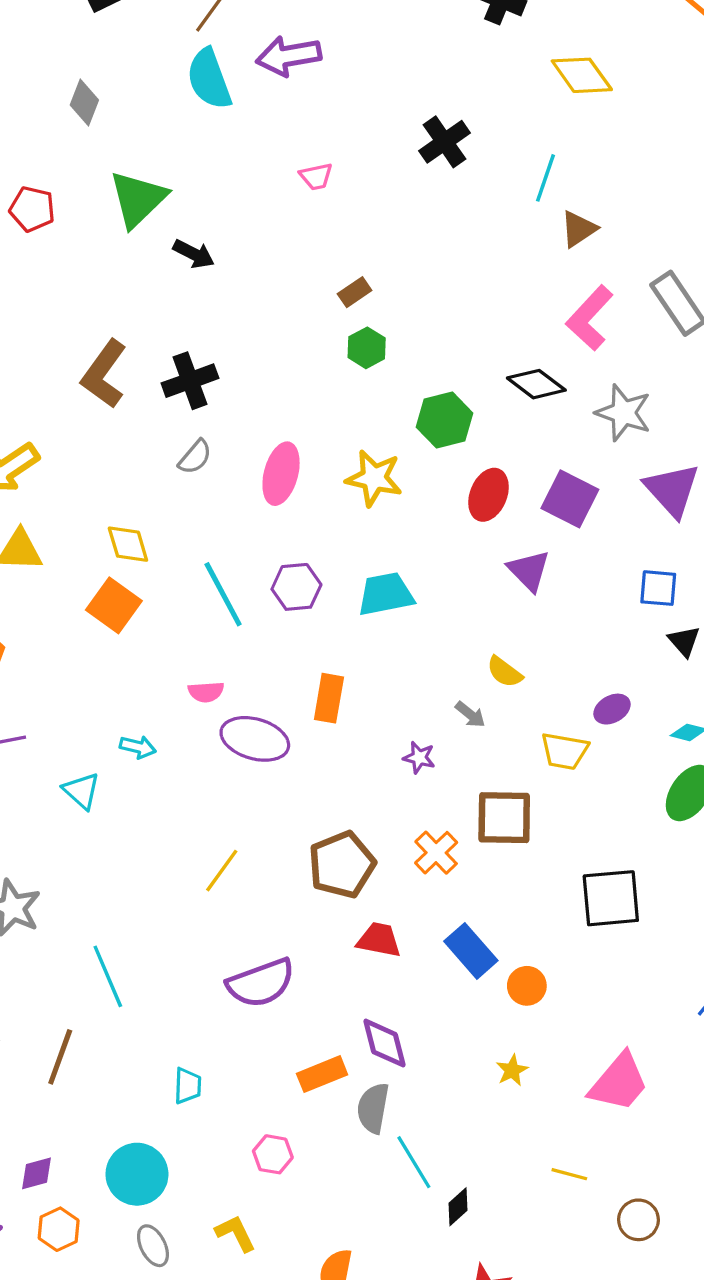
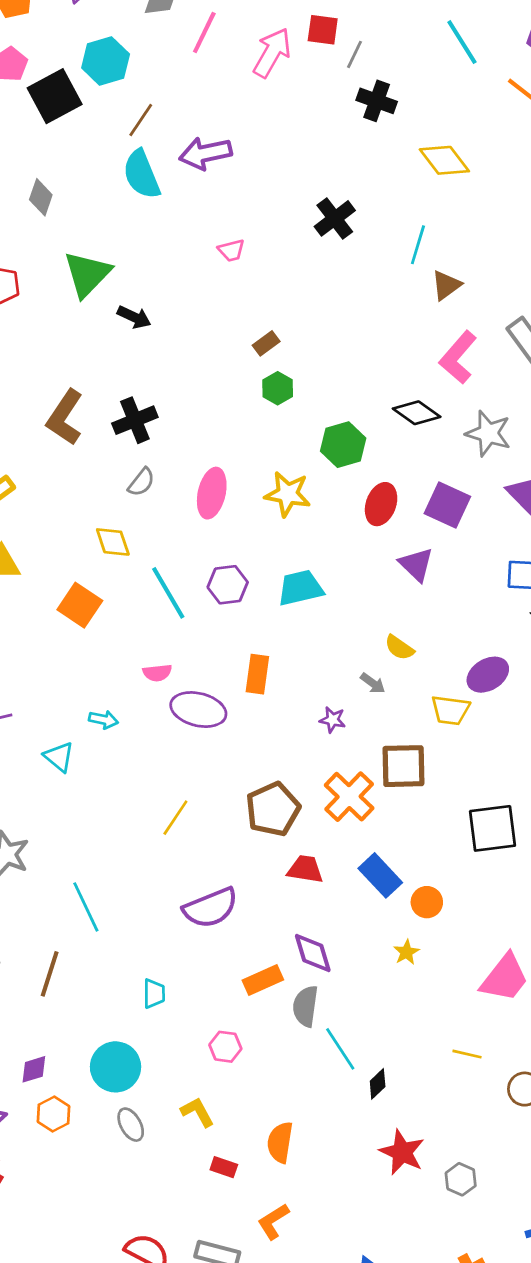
yellow diamond: (128, 544) -> (113, 542), moved
purple ellipse: (612, 709) -> (488, 675), size x1.4
orange cross: (436, 853) -> (349, 797), size x1.4
yellow star: (512, 1070) -> (406, 952), moved

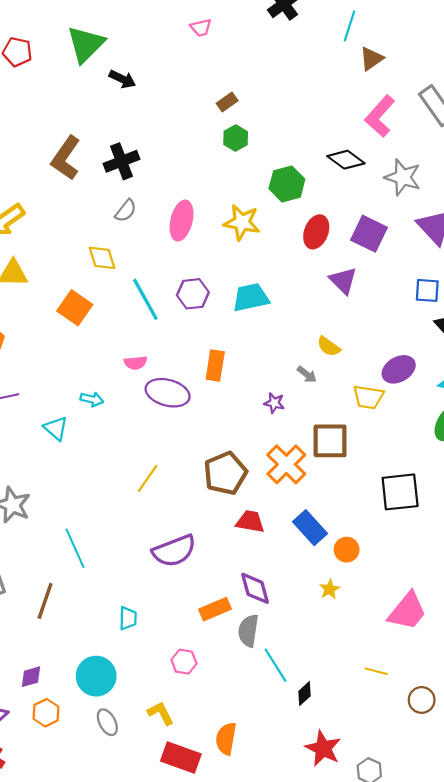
red rectangle: (224, 1167) -> (181, 758), size x1.8

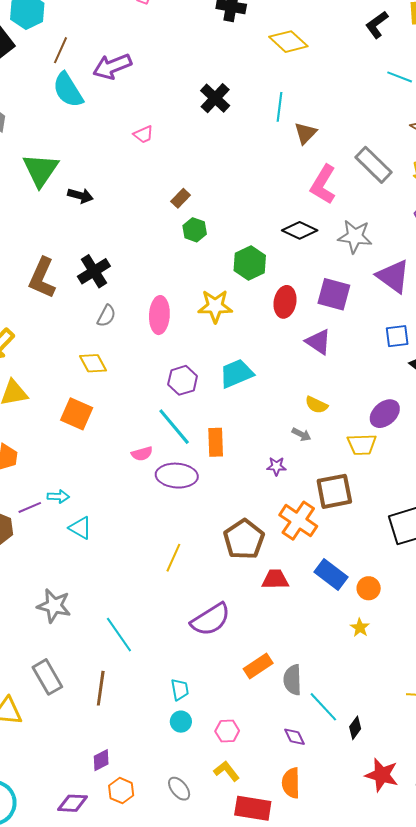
cyan line: (145, 299) -> (174, 427), moved
cyan arrow: (92, 399) -> (58, 496), moved
purple diamond: (255, 588) -> (294, 737), moved, size x0.7
pink hexagon: (184, 662) -> (227, 731), moved
cyan circle: (96, 676) -> (181, 722), moved, size x0.6

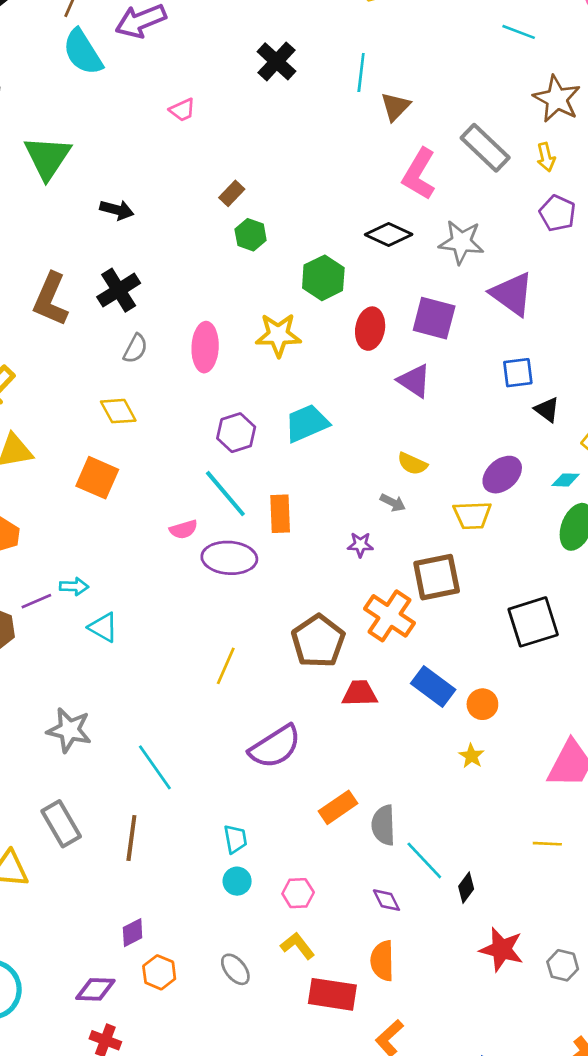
black arrow: (80, 196) -> (117, 210), moved

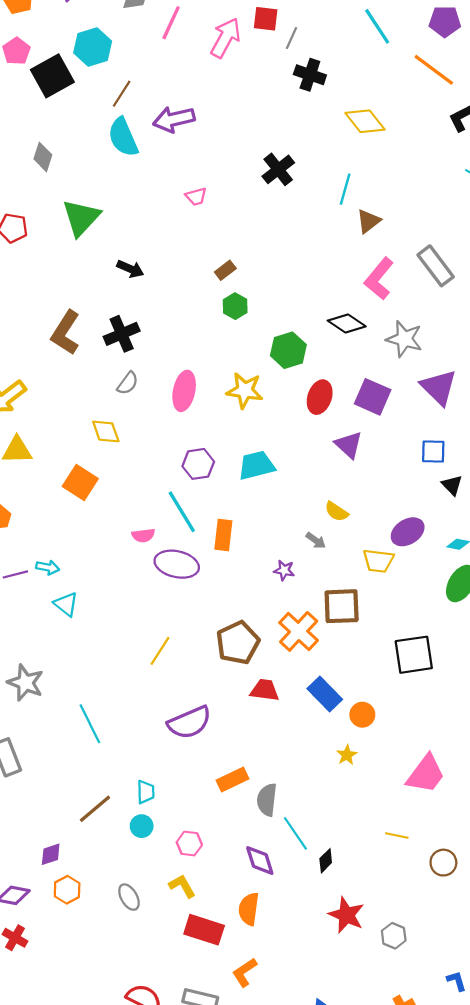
brown line: (131, 838) -> (95, 809), moved, turned 33
purple diamond: (386, 900) -> (260, 861), size x1.4

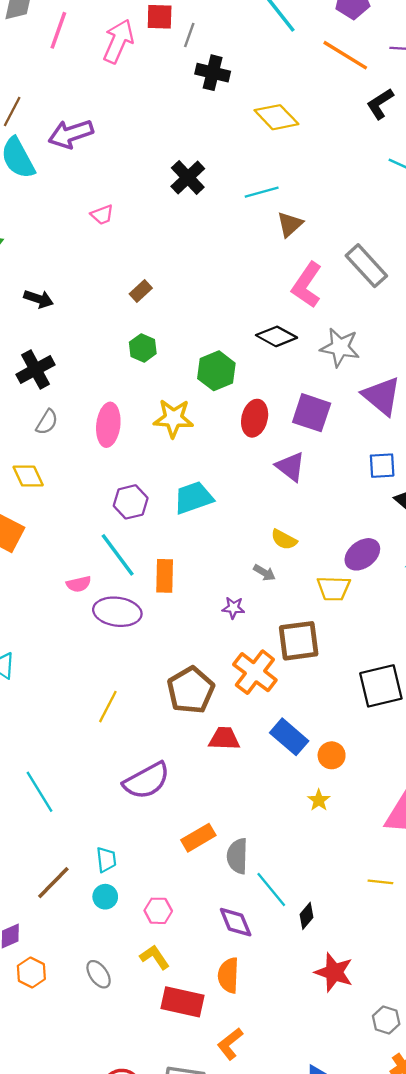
cyan line: (345, 189) -> (262, 192), turned 64
green hexagon: (235, 306) -> (143, 348), moved
gray hexagon: (394, 936) -> (386, 1020), moved

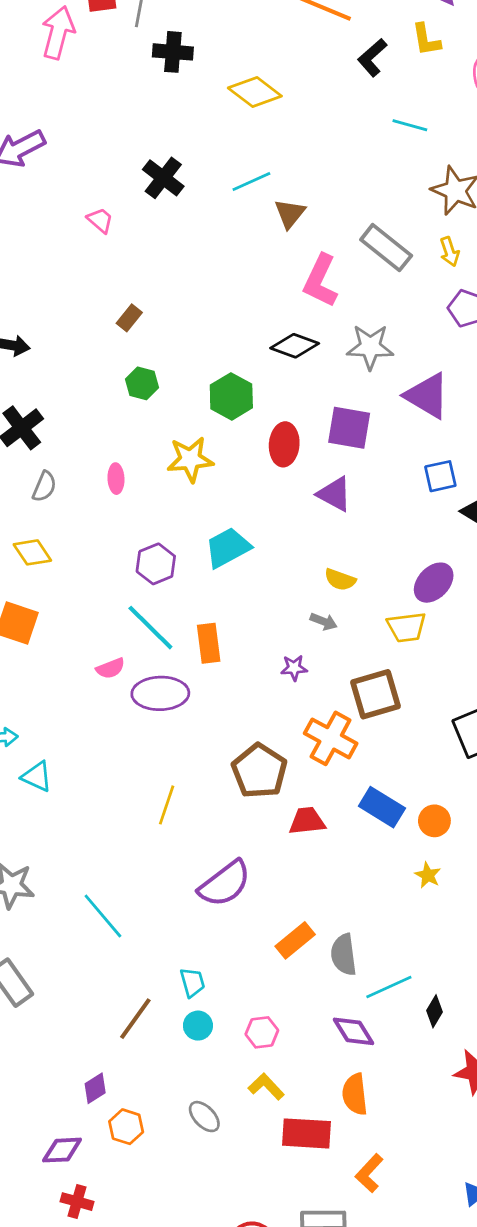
pink trapezoid: (102, 215) -> (100, 220), moved, turned -110
pink ellipse: (108, 425) -> (116, 479), size x0.6
cyan line: (271, 889) -> (389, 987), turned -66

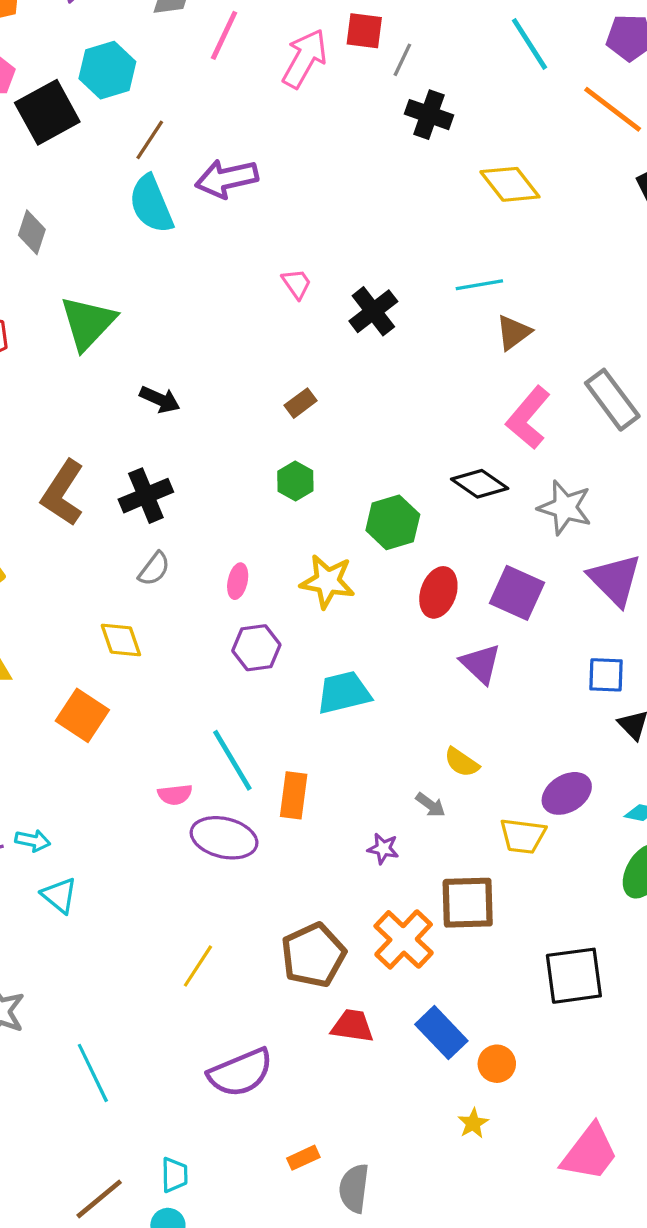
black cross: (163, 178) -> (373, 311), moved
purple hexagon: (156, 564) -> (256, 648), moved
orange rectangle: (295, 940) -> (303, 1158), size x0.7

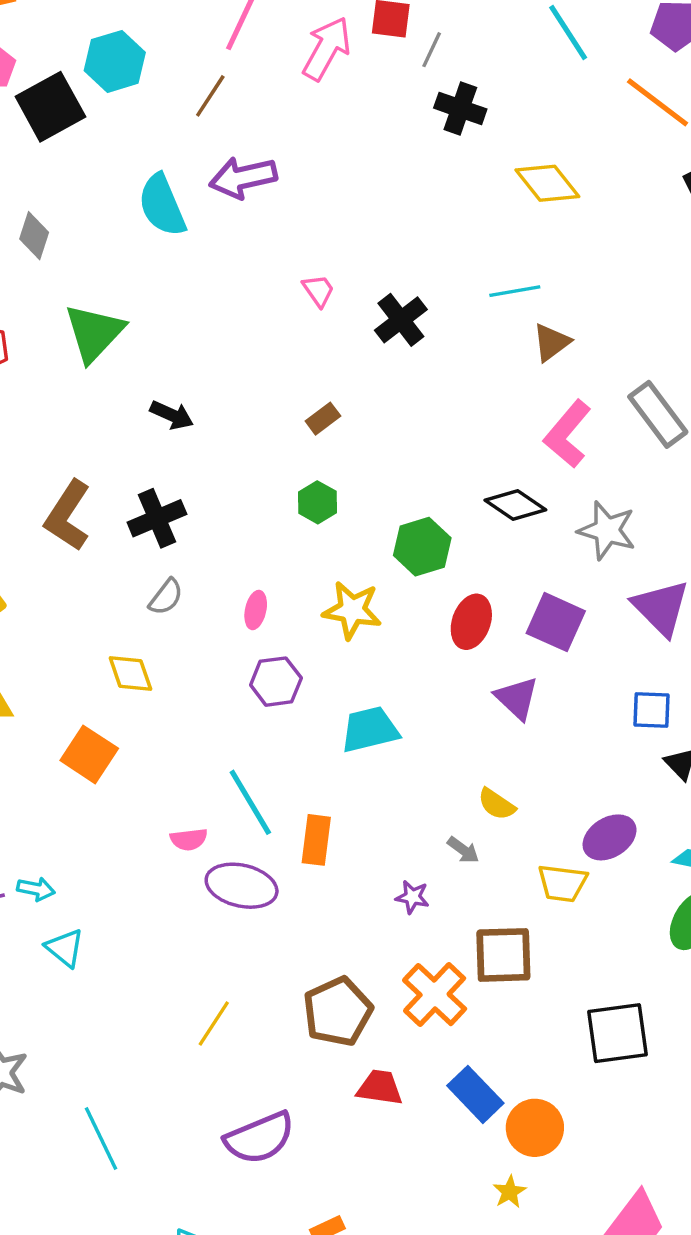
brown line: (150, 140) -> (210, 96), moved
orange circle: (497, 1064) -> (535, 1128), size x1.4

